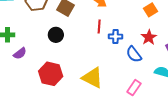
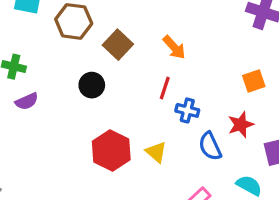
red hexagon: (51, 74) -> (111, 150), moved
yellow triangle: (92, 78) -> (156, 152), moved, size x0.6

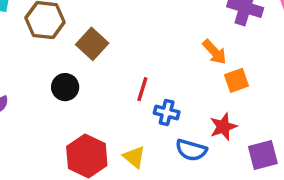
orange arrow: (174, 47) -> (215, 52), moved
blue semicircle: (210, 146) -> (191, 150), turned -48

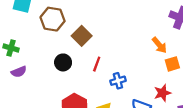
red line: (142, 89) -> (97, 64), moved
blue cross: (167, 112) -> (118, 81), moved, turned -32

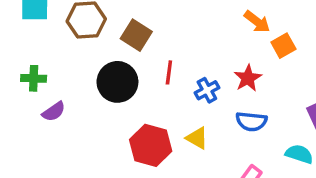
black circle: (63, 62) -> (117, 82), size x1.5
red star: (162, 93) -> (248, 78), moved

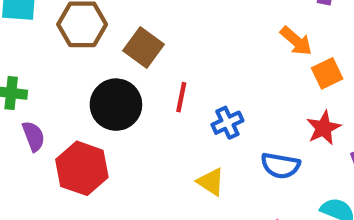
red star: (248, 78) -> (324, 128), moved
purple semicircle: (54, 112) -> (34, 136), turned -80
red hexagon: (151, 145) -> (82, 168), moved

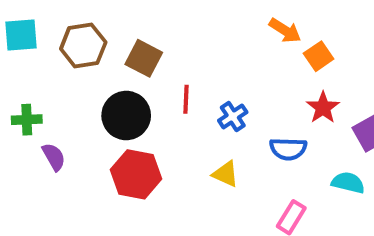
red hexagon: (82, 168) -> (136, 174), moved

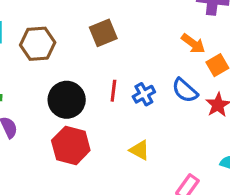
brown square: (144, 58) -> (103, 33), moved, turned 36
blue cross: (233, 116) -> (144, 94), moved
blue semicircle: (288, 149) -> (185, 90), moved, turned 36

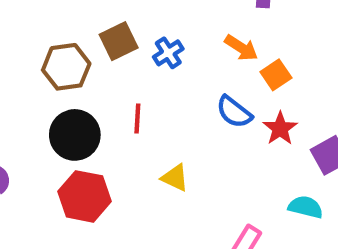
brown hexagon: (38, 44) -> (66, 67), moved
blue cross: (144, 94) -> (168, 53), moved
yellow triangle: (140, 150) -> (175, 178), moved

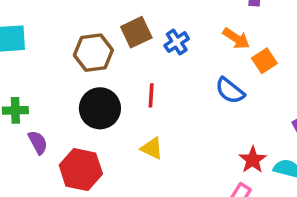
red star: (280, 129) -> (253, 160), moved
yellow triangle: (175, 178) -> (152, 148), moved
red hexagon: (85, 196) -> (81, 170), moved

